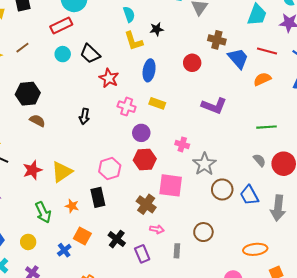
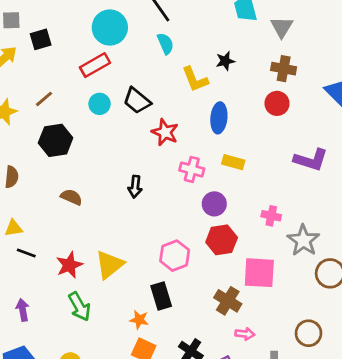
cyan semicircle: (129, 14) -> (165, 44), moved
brown cross: (217, 40) -> (284, 69), moved
black hexagon: (28, 94) -> (56, 140), moved
orange star: (72, 206) -> (139, 320), moved
green arrow: (43, 212) -> (79, 307), moved

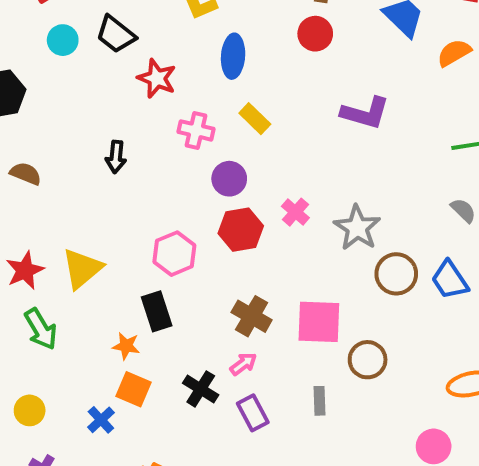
yellow rectangle: (233, 162) -> (255, 119), turned 30
pink cross: (271, 216) -> (295, 212), moved, turned 30
pink square: (259, 273) -> (319, 322), moved
pink arrow: (245, 334) -> (243, 364), moved, turned -42

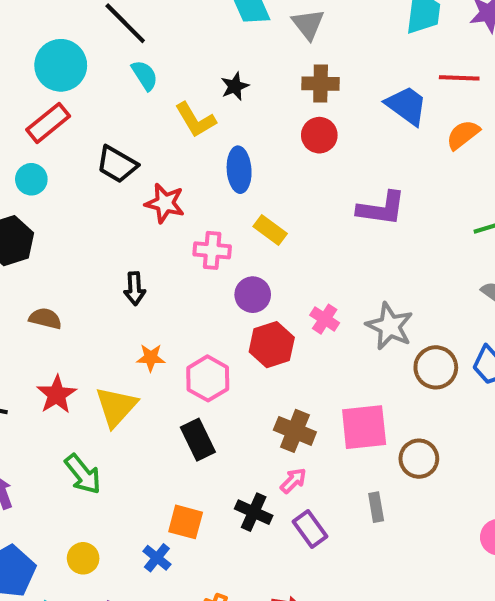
cyan circle: (63, 40) -> (31, 179), moved
red star: (25, 270) -> (57, 395), moved
orange star: (126, 346) -> (151, 358), moved

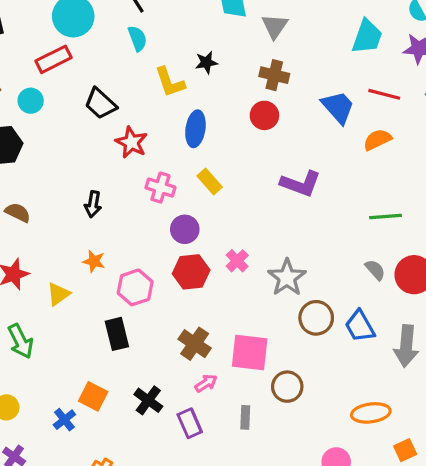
yellow triangle: (116, 407) -> (58, 294), size x0.7
pink arrow: (293, 481) -> (206, 383), moved

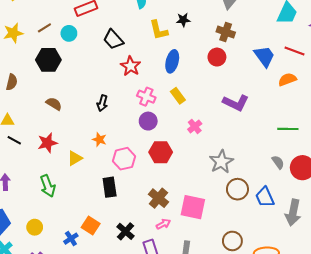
purple circle: (185, 229) -> (148, 121), moved
pink cross: (237, 261) -> (195, 126), moved
brown circle: (287, 387) -> (232, 241), moved

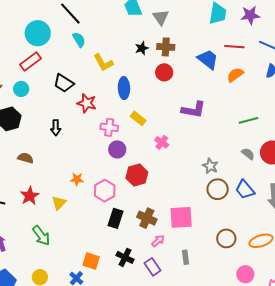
black star: (183, 20) -> (142, 48), moved
black arrow: (102, 103) -> (56, 128), moved
gray star: (221, 162) -> (210, 166), moved, size x0.7
black rectangle: (110, 187) -> (116, 218), moved, turned 42

